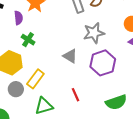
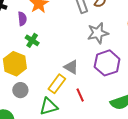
gray triangle: (70, 56) -> (71, 67), moved
yellow rectangle: (35, 79) -> (57, 84), moved

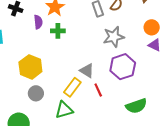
green cross: (32, 40) -> (58, 31), moved, turned -32
red line: (80, 95) -> (98, 90), moved

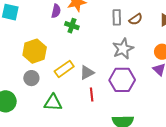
gray star: (114, 37) -> (123, 49), turned -30
gray triangle: (87, 71) -> (87, 72), turned 42
yellow rectangle: (72, 87) -> (64, 69), moved

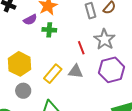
purple semicircle: (56, 11) -> (30, 20), turned 64
gray triangle: (87, 72) -> (76, 71), turned 49
red line: (92, 94) -> (81, 48), moved

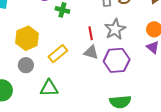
gray triangle: (76, 71) -> (91, 52), moved

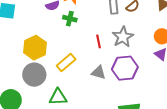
gray triangle: (91, 52) -> (99, 72), moved
gray circle: (26, 65) -> (34, 75), size x1.5

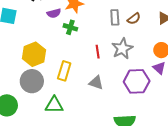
yellow rectangle: (66, 62) -> (64, 71), turned -36
purple hexagon: (125, 68) -> (137, 81), moved

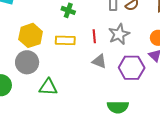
yellow rectangle: (64, 71) -> (65, 40), moved, turned 72
gray triangle: (96, 83) -> (99, 61), moved

